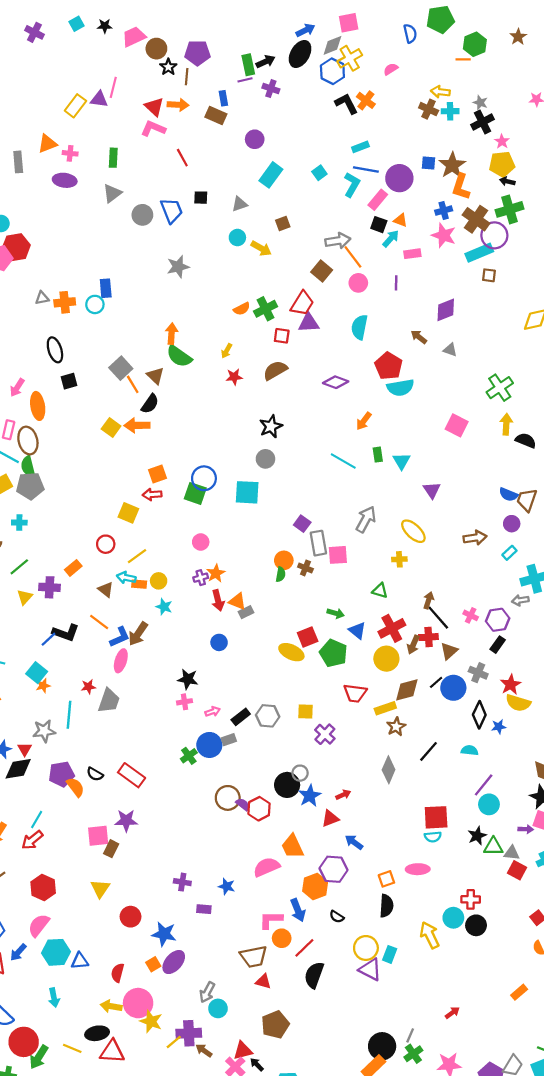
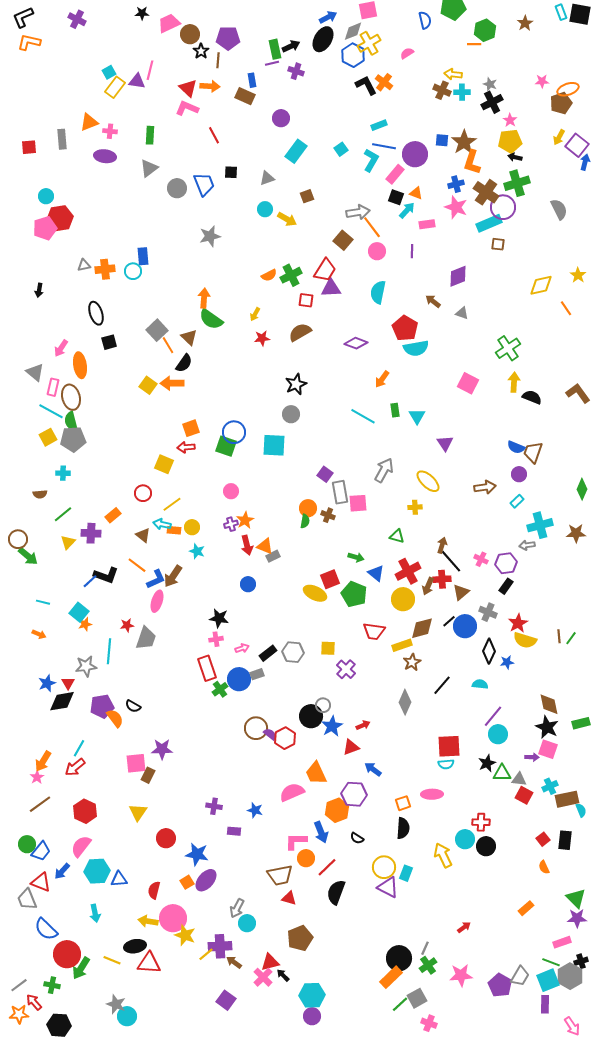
cyan square: (77, 24) -> (109, 72), moved
red rectangle: (132, 775) -> (207, 668), moved, turned 35

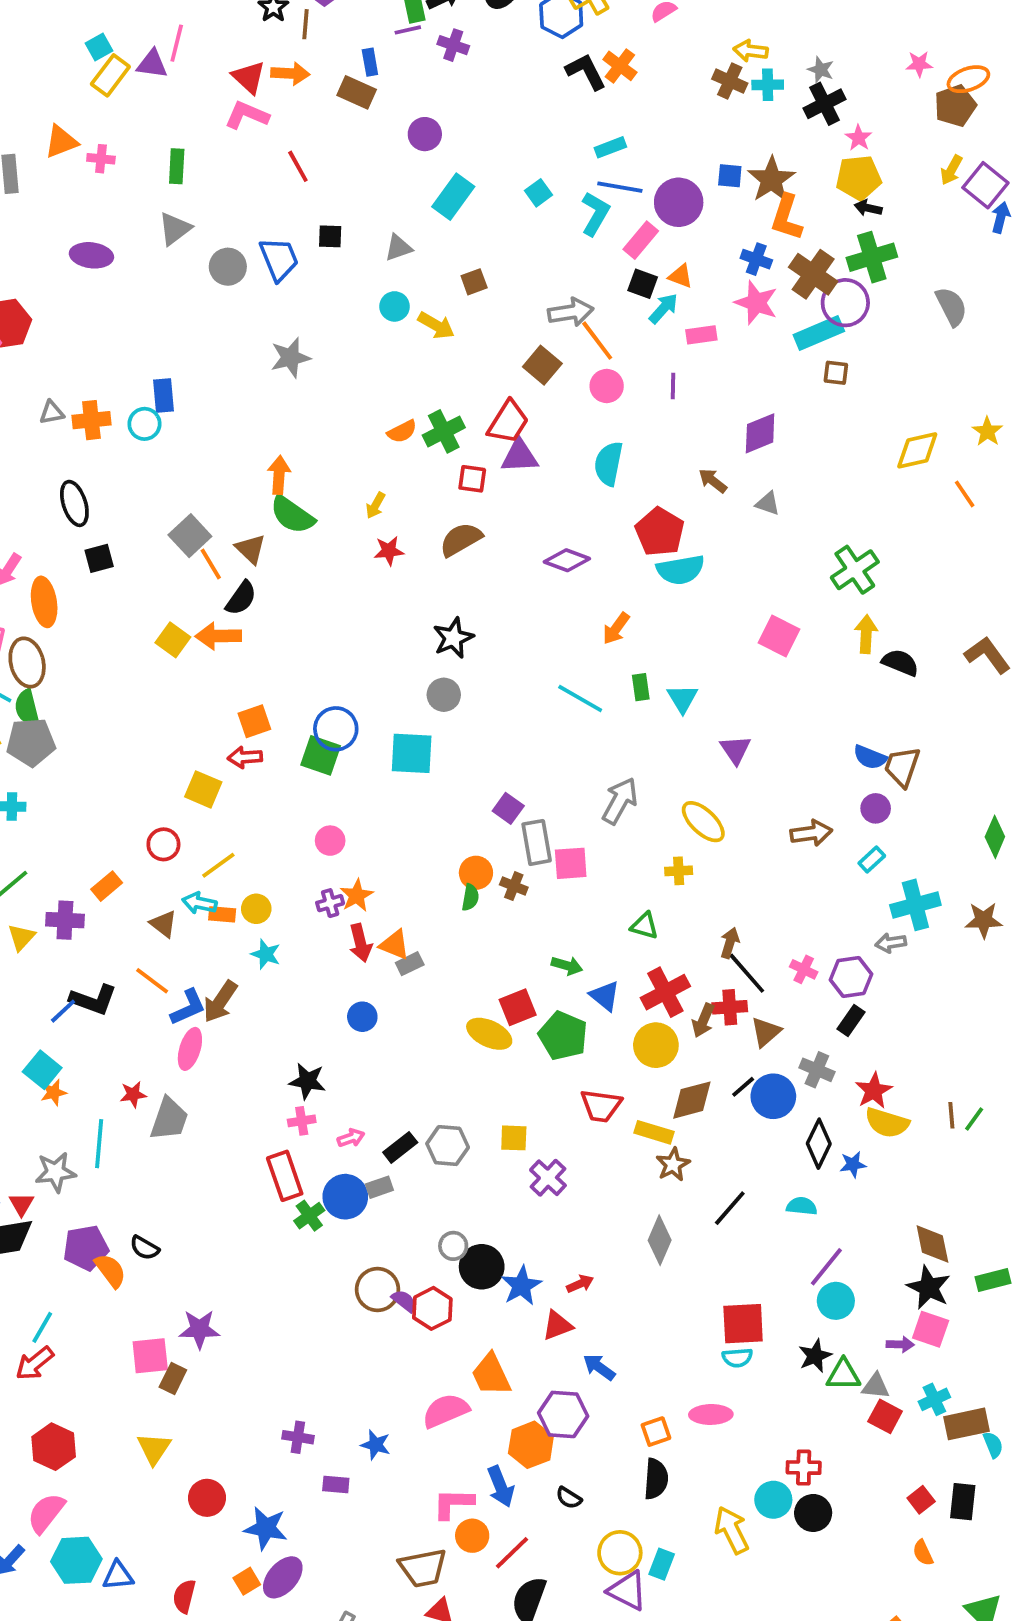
purple ellipse: (105, 156) -> (91, 255), moved
blue cross: (456, 184) -> (756, 259), turned 35
yellow rectangle: (402, 645) -> (654, 1132), turned 36
gray circle: (323, 705) -> (453, 1246), moved

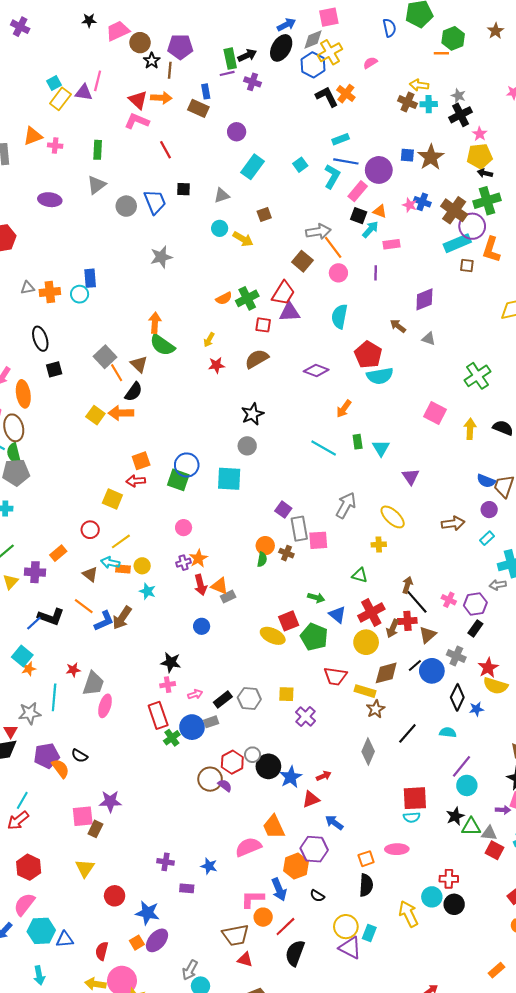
orange L-shape: (787, 217) -> (491, 250), moved
pink star: (756, 303) -> (410, 205), moved, size x0.6
yellow arrow: (866, 634) -> (470, 429), moved
pink ellipse: (190, 1049) -> (105, 706), moved
red hexagon: (432, 1308) -> (232, 762), moved

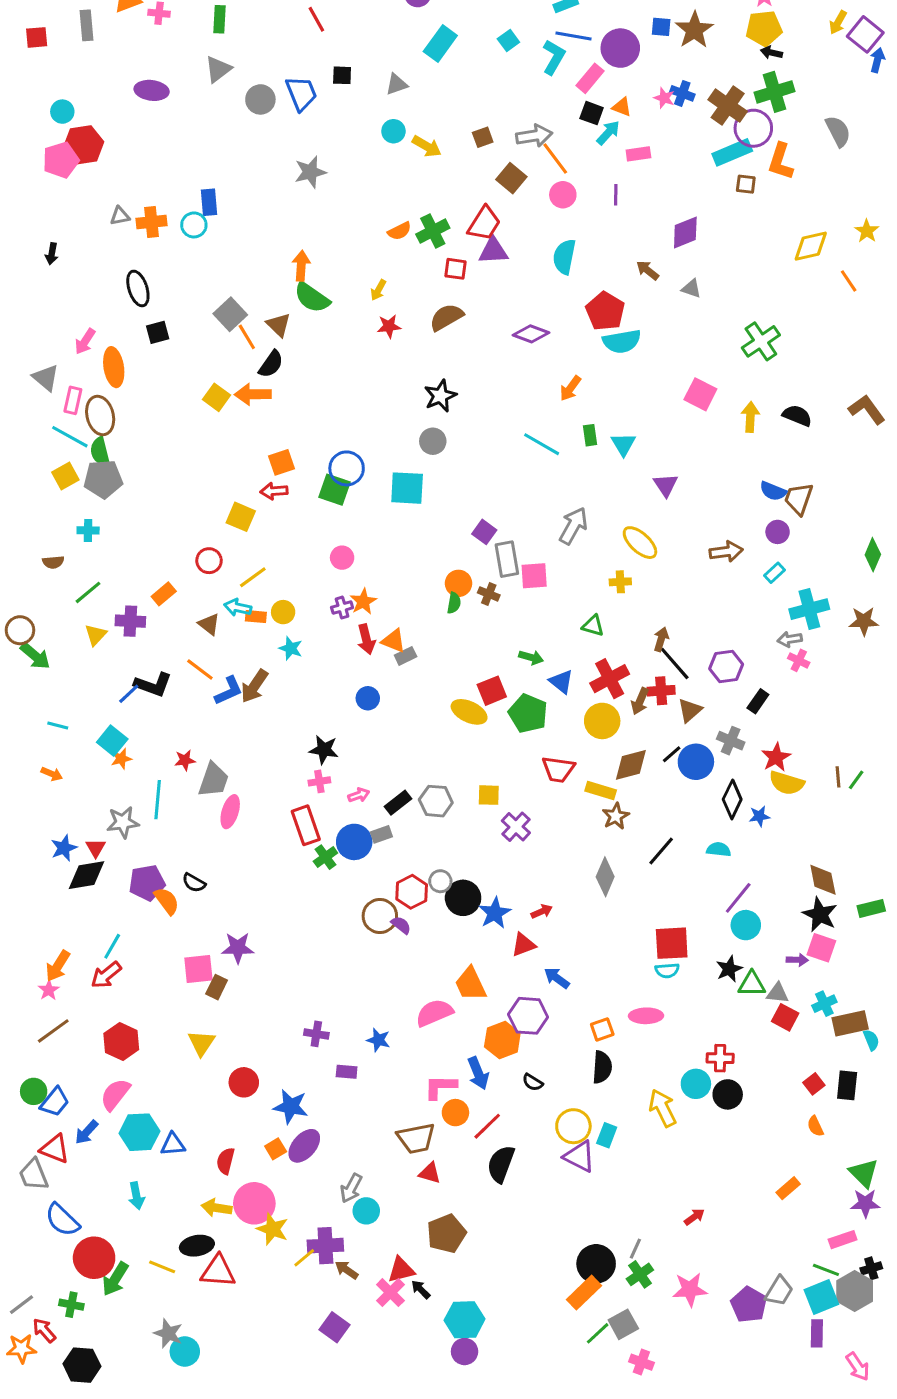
brown square: (264, 215) -> (483, 137), moved
pink cross: (449, 600) -> (799, 660), moved
purple hexagon: (475, 604) -> (726, 667), moved

